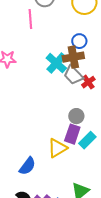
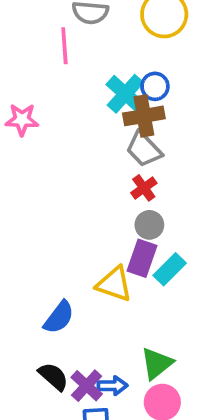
cyan cross: (56, 63) -> (125, 94), moved
red cross: (88, 82) -> (144, 188), moved
yellow triangle: (57, 148) -> (114, 284), turned 50

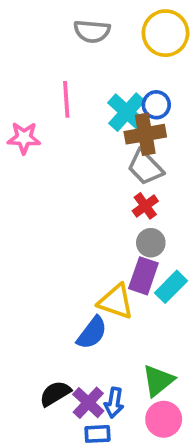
pink line: (64, 46) -> (66, 99), moved
blue semicircle: (59, 317) -> (92, 333), moved
black semicircle: (53, 376) -> (55, 393), turned -72
blue arrow: (112, 386) -> (114, 403), turned 100

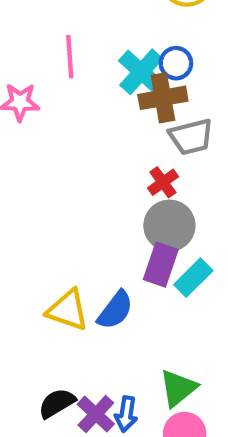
gray trapezoid: (145, 167) -> (191, 137), moved, turned -60
gray circle: (151, 243) -> (169, 226), size x1.5
yellow triangle: (116, 302) -> (68, 310), moved
blue semicircle: (92, 333) -> (115, 310), moved

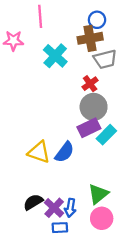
cyan cross: (141, 72) -> (55, 56), moved
purple rectangle: (161, 265) -> (89, 128), turned 45

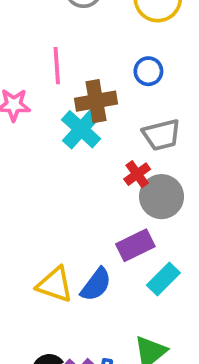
brown cross: (90, 38) -> (96, 101), moved
gray circle: (94, 107) -> (162, 197), moved
cyan rectangle: (106, 135) -> (163, 279), moved

